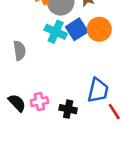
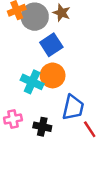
orange circle: (99, 29) -> (53, 75), moved
cyan cross: (56, 32) -> (32, 82), moved

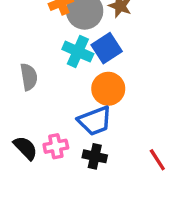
cyan cross: (32, 82) -> (78, 52), moved
blue trapezoid: (73, 107) -> (95, 121), moved, turned 56

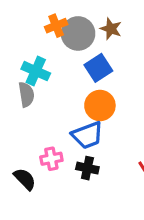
cyan cross: (78, 52) -> (36, 71), moved
black semicircle: (25, 148) -> (25, 179), moved

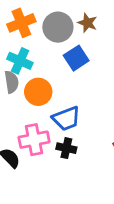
orange cross: (56, 26) -> (21, 23), moved, size x1.4
orange circle: (100, 105) -> (38, 92), moved
pink cross: (51, 159) -> (34, 140), size x1.5

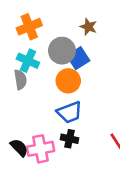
gray circle: (58, 27) -> (62, 51), moved
orange circle: (38, 92) -> (68, 81), moved
pink cross: (34, 140) -> (41, 149), moved

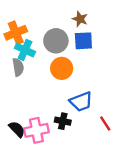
orange cross: (29, 27) -> (16, 33), moved
blue square: (78, 58) -> (83, 41), moved, turned 30
blue trapezoid: (69, 112) -> (81, 102), moved

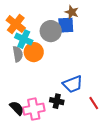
orange cross: (16, 33) -> (16, 24), turned -30
blue square: (83, 41) -> (66, 25), moved
orange circle: (62, 68) -> (34, 52), moved

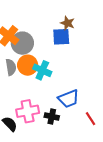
gray circle: (51, 31) -> (22, 43), moved
cyan cross: (24, 39) -> (42, 70), moved
pink cross: (34, 109) -> (28, 111), moved

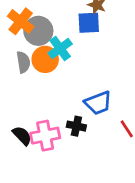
cyan cross: (42, 70) -> (60, 49), moved, turned 30
pink cross: (28, 111) -> (45, 136), moved

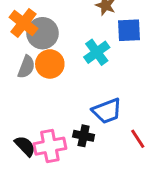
blue square: (89, 23) -> (129, 30), moved
cyan cross: (60, 49) -> (97, 52), moved
gray semicircle: (23, 62) -> (26, 67), turned 30

